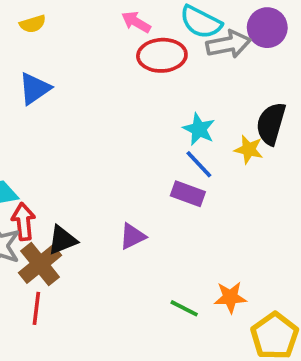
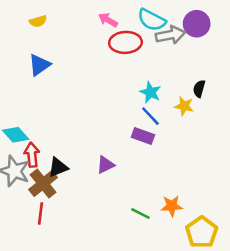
black semicircle: (271, 124) -> (199, 89), size x0.6

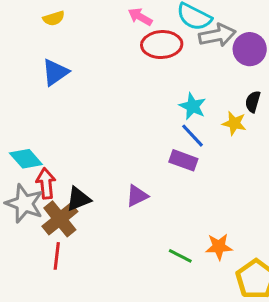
purple circle: (197, 24) -> (250, 49), moved

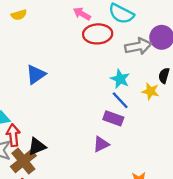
gray arrow: (217, 35) -> (138, 46), moved
blue triangle: (55, 72) -> (36, 74), moved
purple triangle: (137, 196) -> (101, 144), moved

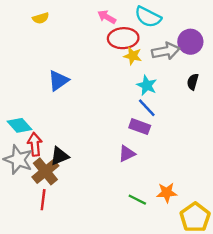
yellow star: (150, 91) -> (133, 56), moved

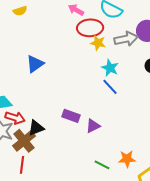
purple rectangle: (140, 127) -> (71, 116), moved
red arrow: (35, 144) -> (15, 118), turned 114

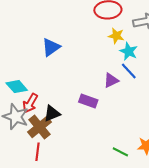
yellow star: (98, 43) -> (116, 36), moved
red arrow: (15, 118) -> (30, 103), turned 102
purple triangle: (93, 126) -> (111, 80), moved

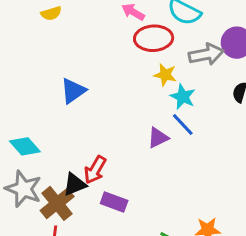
purple rectangle: (88, 101) -> (114, 202), moved
red arrow: (30, 103) -> (95, 170), moved

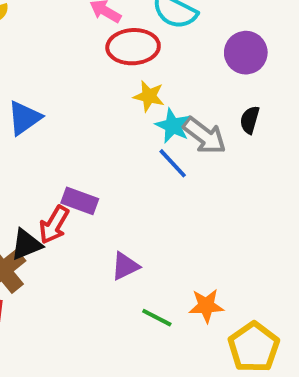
gray arrow: (206, 54) -> (204, 136), moved, turned 48
purple triangle: (158, 138) -> (125, 266), moved
purple rectangle: (114, 202) -> (80, 201), moved

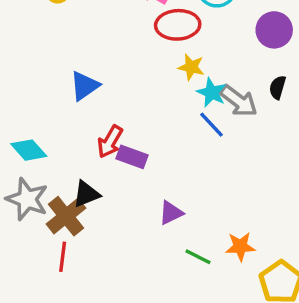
red arrow: (54, 225) -> (110, 142), moved

